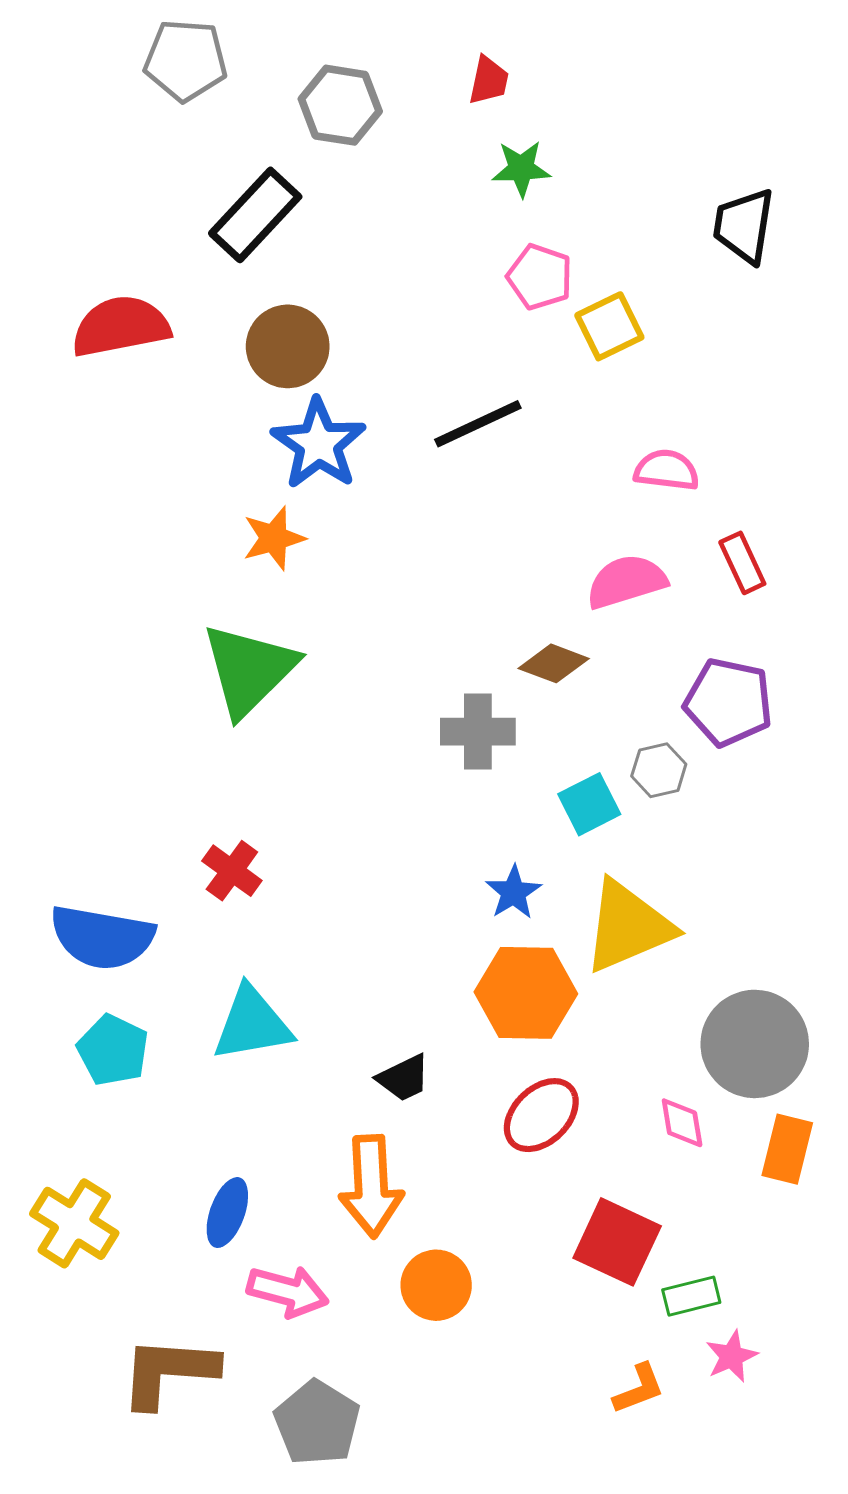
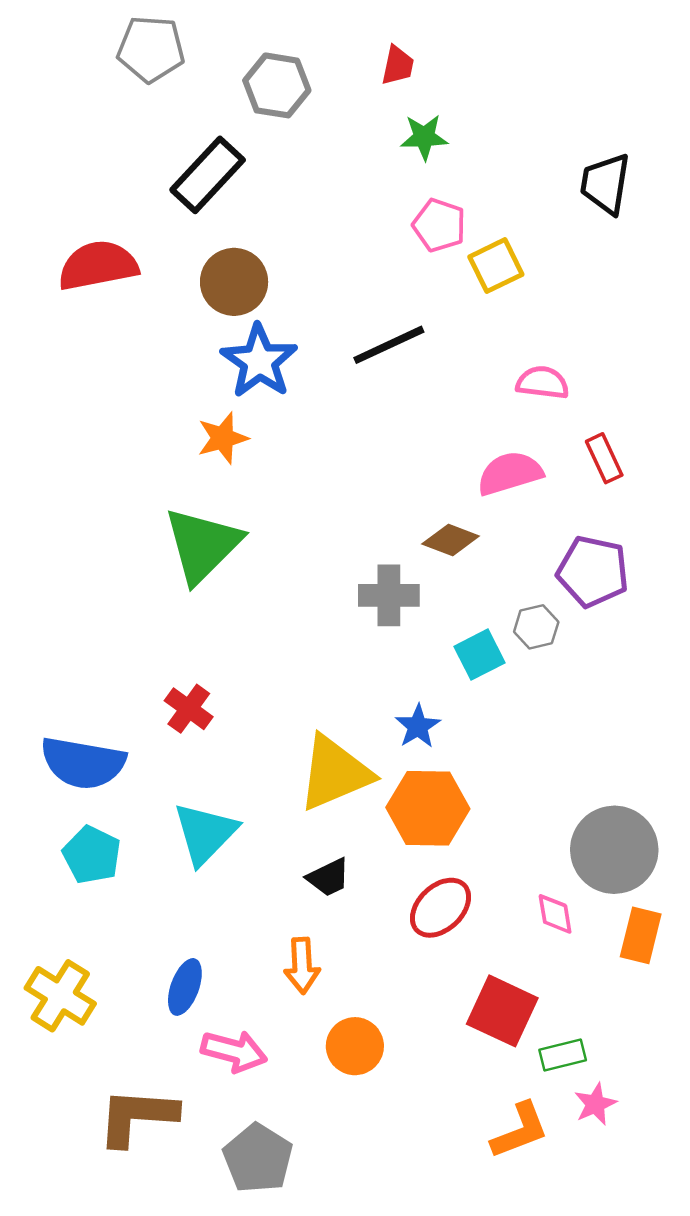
yellow triangle: (628, 926) -> (335, 773), moved
cyan triangle: (252, 1024) -> (205, 833), turned -36
orange arrow: (371, 1186) -> (302, 966), size x0.7
orange L-shape: (639, 1389) -> (520, 1131), size x1.4

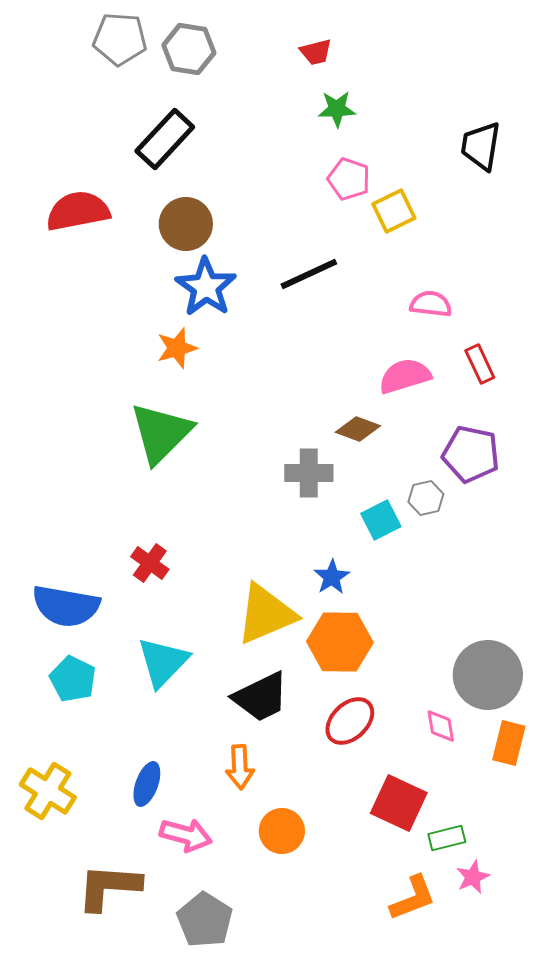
red trapezoid: (398, 65) -> (316, 52), turned 64
gray hexagon: (277, 85) -> (189, 49), moved
black trapezoid: (328, 877) -> (261, 697), size x1.6

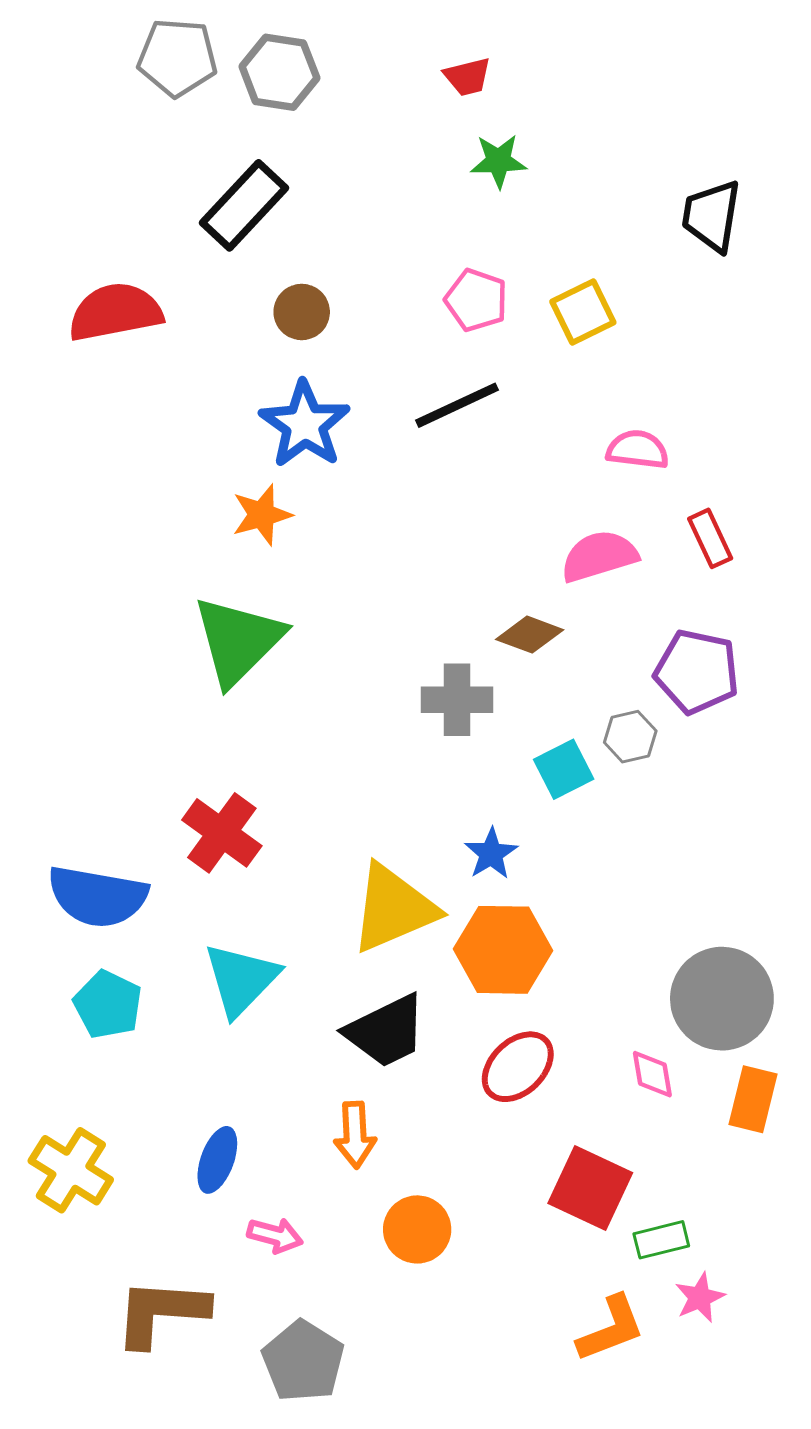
pink pentagon: (349, 179) -> (476, 300), moved
brown circle: (186, 224) -> (302, 312), moved, size x0.7
red cross: (150, 563) -> (222, 833), size x1.4
pink arrow: (186, 835) -> (275, 1235), size x0.7

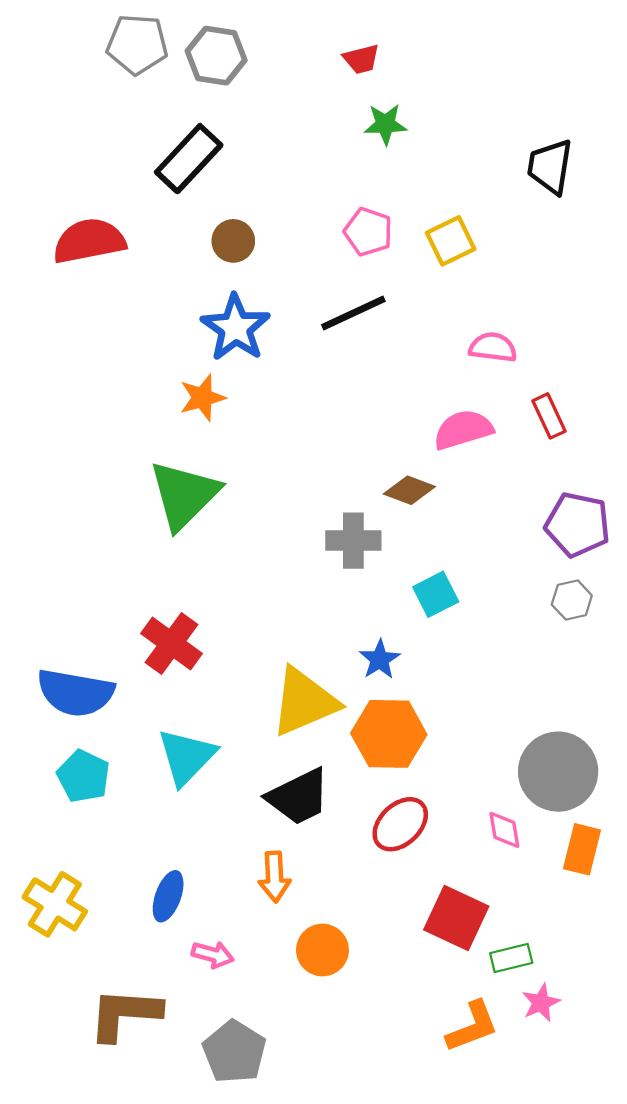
purple pentagon: (697, 672) -> (578, 525), moved
gray hexagon: (630, 737) -> (572, 600), moved

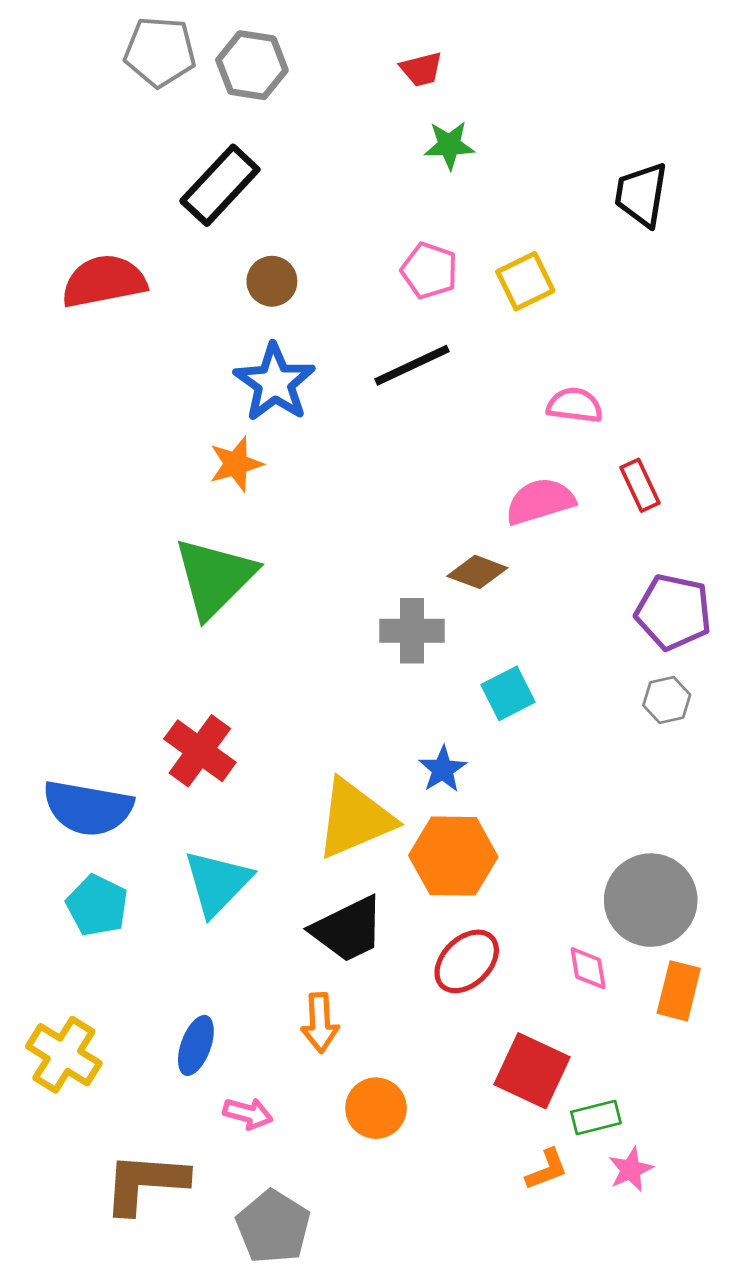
orange L-shape: (472, 1027) -> (547, 1169), moved, size x0.7

